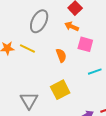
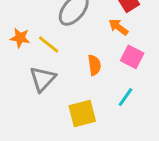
cyan line: (95, 72) -> (125, 97), moved, turned -48
gray triangle: (29, 100) -> (43, 79), moved

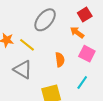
gray triangle: (43, 79) -> (23, 70), turned -42

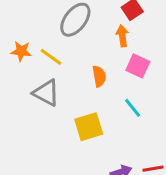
orange arrow: (77, 32) -> (122, 36), turned 48
cyan line: (82, 83) -> (133, 108), turned -72

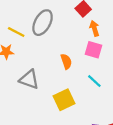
orange arrow: (122, 36) -> (94, 28), moved
yellow line: (51, 57) -> (16, 32), moved

